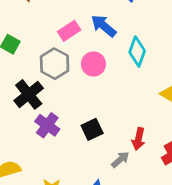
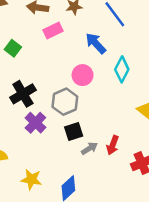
pink rectangle: (69, 31) -> (53, 30), moved
gray hexagon: (55, 64) -> (65, 102), moved
gray arrow: (120, 160) -> (89, 148), moved

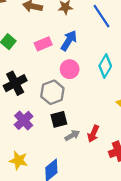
pink rectangle: (53, 30) -> (43, 44), moved
blue arrow: (96, 43) -> (69, 41), moved, turned 72
purple cross: (35, 123) -> (24, 120), moved

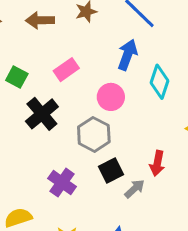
blue arrow: (69, 41) -> (127, 55), moved
black cross: (15, 83) -> (42, 114), moved
red arrow: (93, 134) -> (157, 163), moved

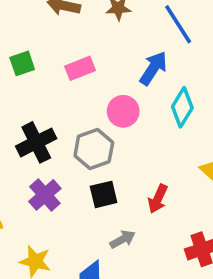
green square: (17, 77) -> (22, 63), turned 30
black cross: (42, 114) -> (36, 142), moved
gray arrow: (135, 189) -> (123, 239), moved

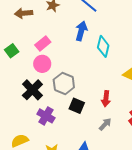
pink circle: (123, 111) -> (42, 64), moved
black square: (104, 194) -> (77, 106), turned -35
gray arrow: (123, 239) -> (105, 124), moved

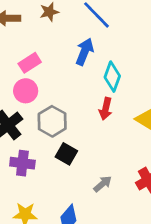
red arrow: (106, 99) -> (106, 109), moved
purple cross: (46, 116) -> (22, 163), turned -30

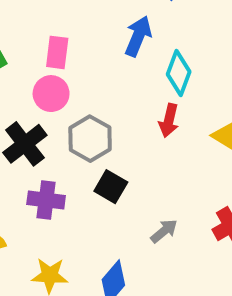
pink rectangle: (30, 63) -> (57, 52), turned -50

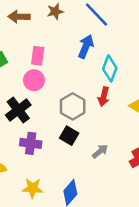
gray hexagon: (90, 139) -> (73, 106), moved
gray arrow: (164, 231) -> (100, 151), moved

